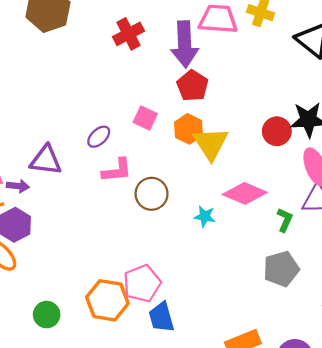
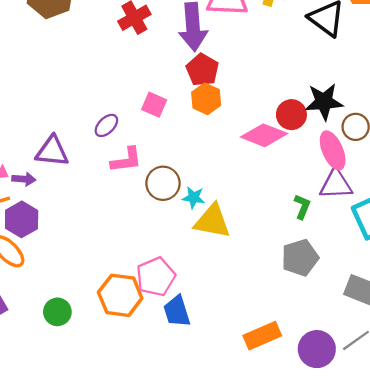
orange hexagon: (189, 129) -> (206, 99), moved
yellow triangle: (211, 144) -> (212, 221), moved, turned -45
pink diamond: (245, 193) -> (264, 135), moved
cyan star: (205, 216) -> (194, 198), moved

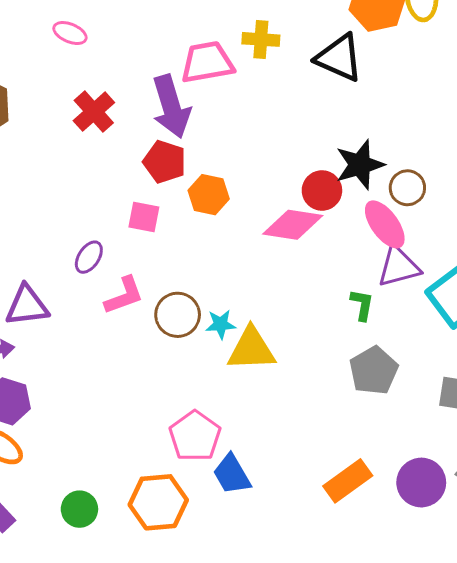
red pentagon: (202, 70) -> (165, 162), moved
orange hexagon: (120, 295) -> (158, 502), moved

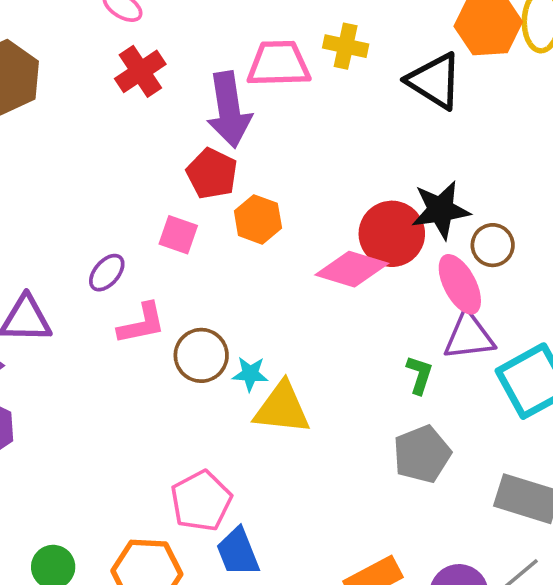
red cross: (94, 112) -> (140, 71), moved
red circle: (322, 190) -> (392, 234), size x1.4

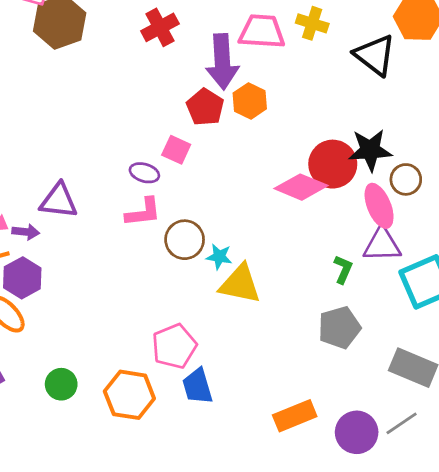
orange hexagon: (258, 219) -> (250, 101), moved
purple ellipse: (107, 273) -> (144, 173), moved, turned 60

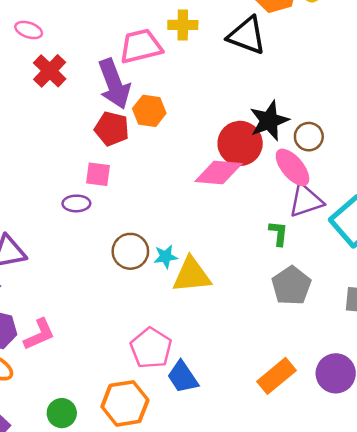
pink L-shape: (143, 212) -> (39, 334), moved

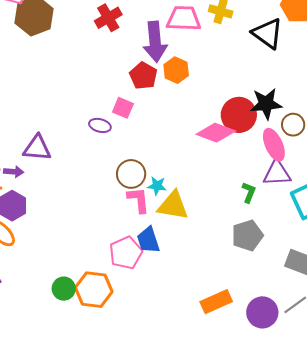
pink L-shape: (39, 334) -> (138, 200), moved, turned -88
blue trapezoid: (183, 377) -> (148, 240), moved
green circle: (62, 413) -> (64, 289), moved

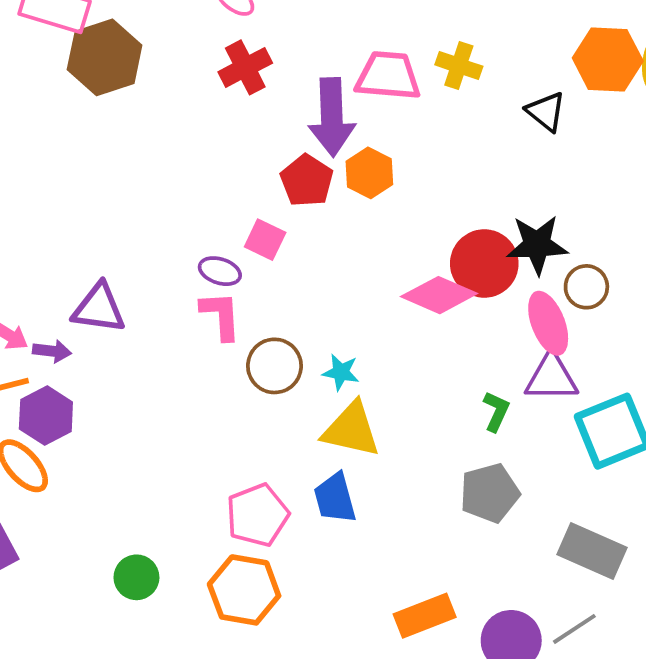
black triangle: (267, 33) -> (546, 112), size x0.7
cyan star: (157, 186) -> (341, 372), moved
pink L-shape: (138, 200) -> (221, 315), moved
blue trapezoid: (148, 240) -> (335, 498), moved
orange hexagon: (94, 290) -> (244, 590), moved

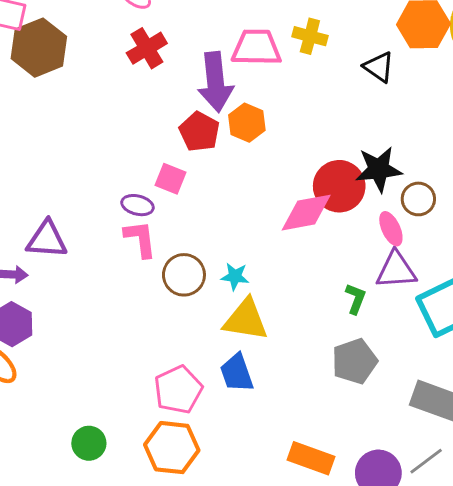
pink diamond: (439, 295) -> (306, 213), turned -30
pink ellipse: (548, 323) -> (391, 229), size x0.7
orange rectangle: (425, 616) -> (311, 458), turned 45

